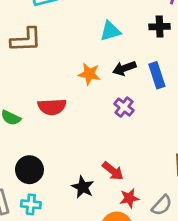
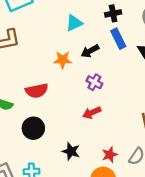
blue rectangle: (157, 75) -> (118, 39), moved
black circle: (29, 170) -> (33, 128), moved
red arrow: (113, 171) -> (92, 113), moved, turned 126

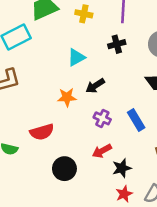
blue rectangle: (118, 39) -> (136, 120), moved
black circle: (33, 128) -> (64, 169), moved
black star: (71, 151) -> (122, 168), moved, turned -30

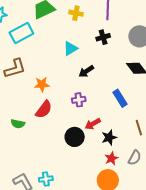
orange star: (67, 97) -> (42, 84), moved
purple cross: (102, 118) -> (79, 100), moved, turned -32
red semicircle: (42, 132) -> (44, 109), turned -36
black circle: (64, 169) -> (75, 137), moved

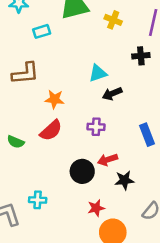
cyan rectangle: (21, 33) -> (42, 31), size x0.6
cyan triangle: (70, 48) -> (98, 73), moved
red star: (111, 158) -> (96, 208), moved
cyan cross: (46, 179) -> (38, 200), moved

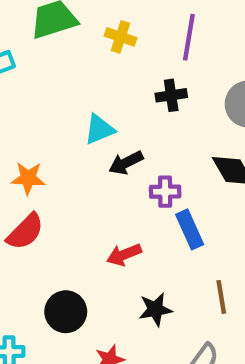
purple cross: (96, 127) -> (165, 192), moved
red arrow: (108, 160) -> (124, 255), moved
black circle: (82, 171) -> (66, 312), moved

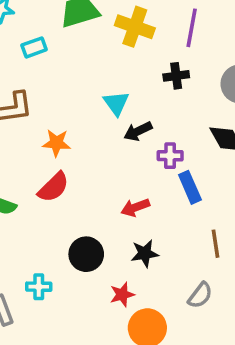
yellow cross: (120, 37) -> (135, 27), size x1.5
cyan triangle: (99, 129) -> (116, 103), turned -44
black star: (155, 309) -> (145, 253), moved

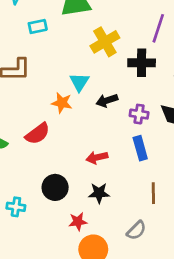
yellow cross: (135, 27) -> (105, 42), moved, turned 32
black cross: (176, 76) -> (142, 63), size x1.4
cyan triangle: (116, 103) -> (79, 82), moved
orange star: (56, 143) -> (62, 103), moved
purple cross: (170, 156) -> (139, 114), moved

